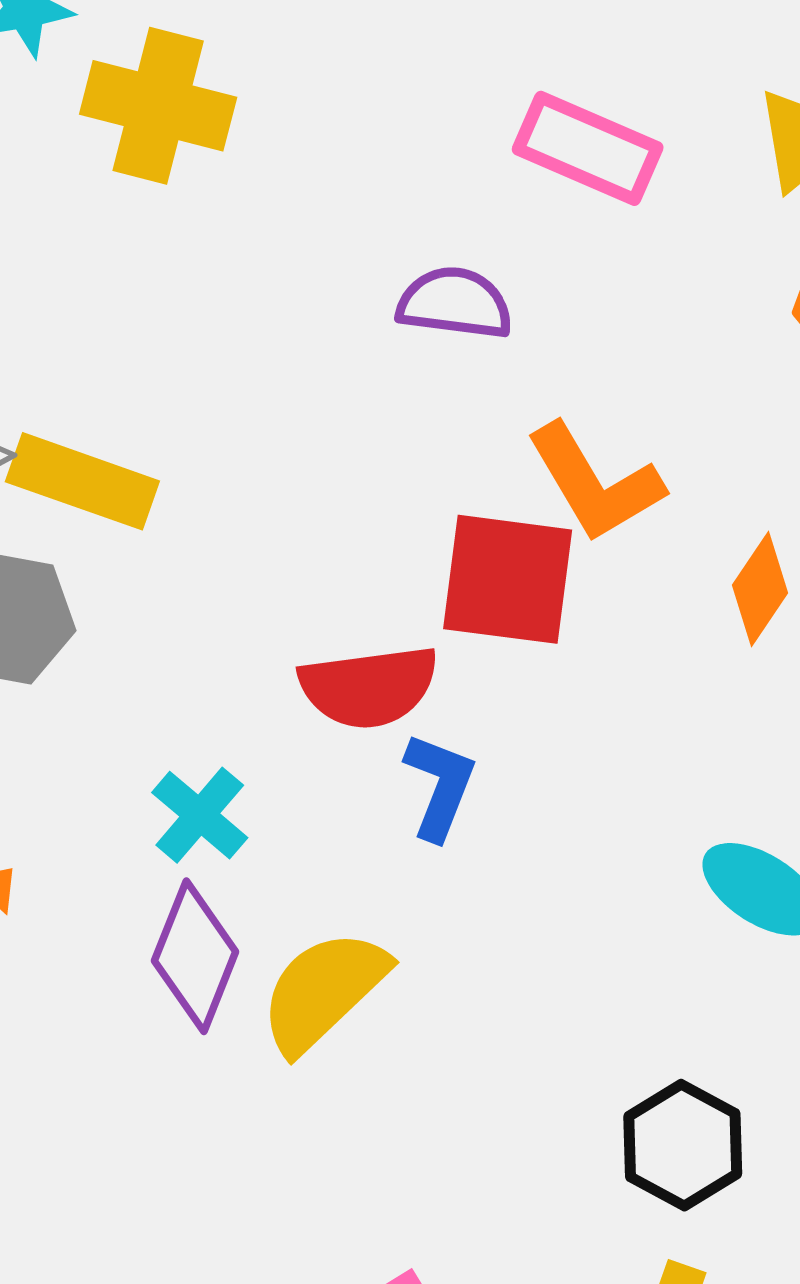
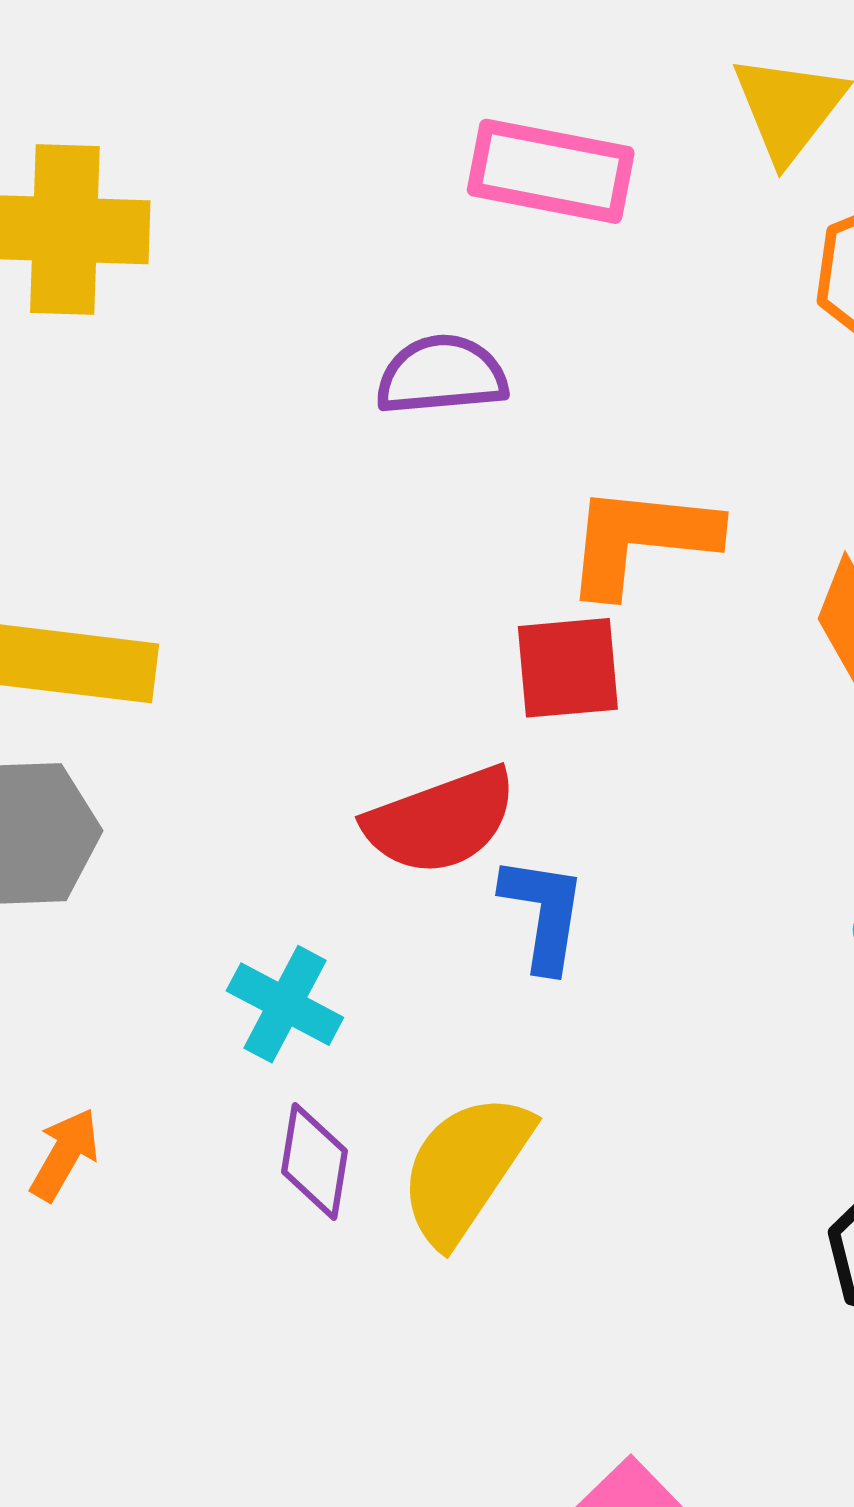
orange L-shape: (595, 483) -> (641, 540), turned 139
red square: (508, 579) -> (568, 668), size x0.7
purple diamond: (195, 956) -> (314, 1161), size x0.7

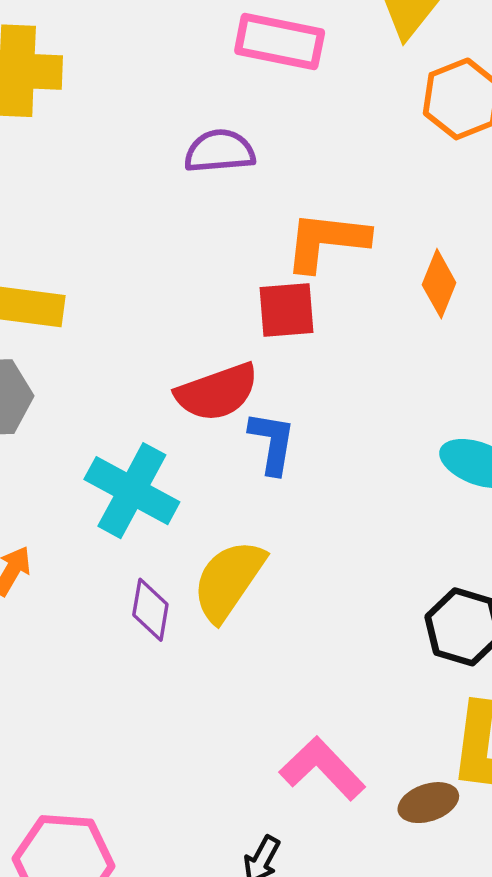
cyan cross: (285, 1004) -> (132, 491), size x1.5
purple diamond: (314, 1161) -> (150, 610), moved

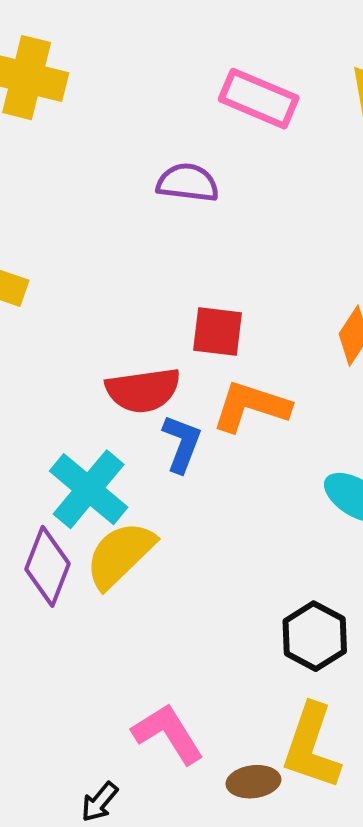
orange L-shape: (327, 241) -> (251, 406), moved
cyan cross: (132, 491) -> (89, 489), moved
purple diamond: (150, 610) -> (47, 566), size x1.4

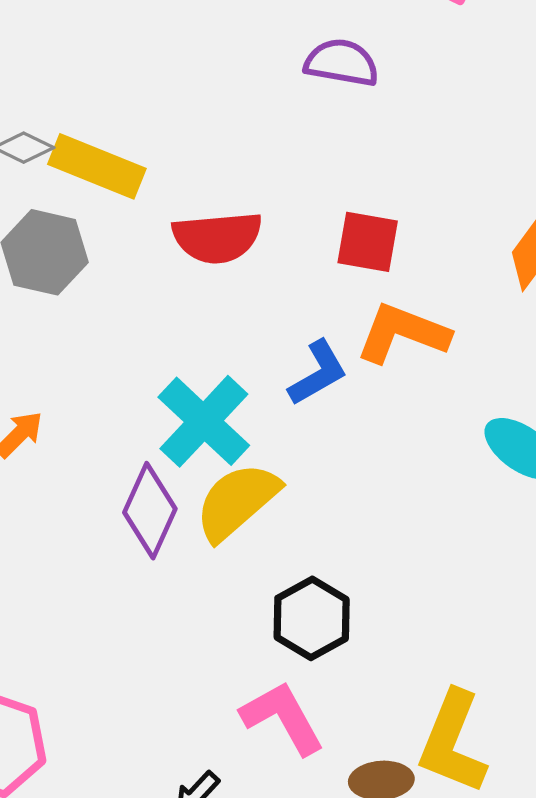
red semicircle: (143, 390) -> (217, 237), moved
blue L-shape: (182, 444) -> (318, 373), turned 36
black hexagon: (315, 636) -> (312, 618), moved

